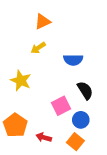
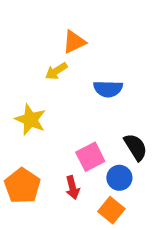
orange triangle: (43, 22) -> (74, 42), moved
black semicircle: (85, 90) -> (136, 147), moved
red arrow: (44, 137) -> (72, 187), moved, turned -120

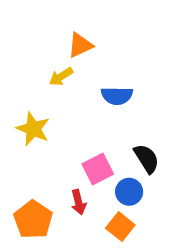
orange pentagon: (22, 186) -> (33, 220), moved

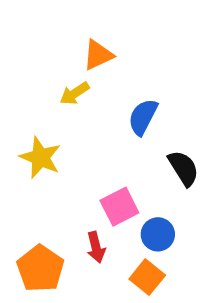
blue semicircle: (117, 96) -> (143, 117), turned 116
black semicircle: (147, 159) -> (183, 168), moved

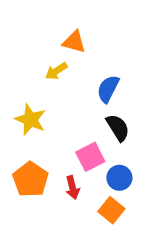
orange triangle: (98, 55) -> (74, 42), turned 40
black semicircle: (183, 168) -> (118, 128), moved
orange pentagon: (40, 269) -> (30, 179), moved

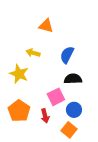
yellow arrow: (56, 71) -> (33, 53), moved, turned 48
black semicircle: (118, 128) -> (73, 79), turned -60

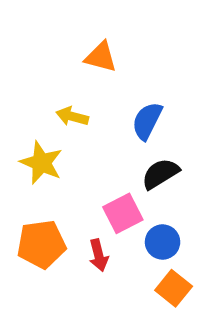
black semicircle: (73, 79) -> (160, 174), turned -30
orange pentagon: (19, 111) -> (41, 244), turned 30
orange square: (69, 130) -> (174, 288), moved

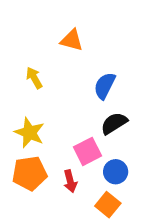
yellow arrow: (72, 116) -> (34, 78), moved, turned 45
yellow star: (41, 163) -> (30, 133), moved
orange square: (174, 288) -> (108, 205), moved

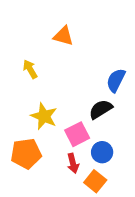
blue semicircle: (105, 86) -> (116, 80), moved
yellow star: (30, 133) -> (44, 116), moved
red arrow: (70, 181) -> (73, 163), moved

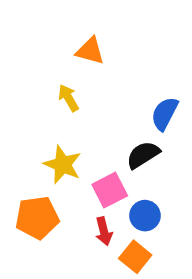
yellow arrow: (30, 69) -> (69, 98), moved

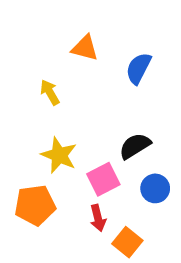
yellow arrow: (69, 98) -> (50, 92), moved
blue semicircle: (165, 114) -> (139, 68), moved
blue circle: (145, 216) -> (155, 188), moved

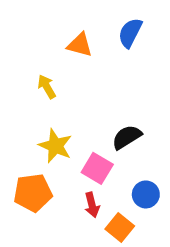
blue semicircle: (139, 68) -> (130, 33), moved
pink square: (103, 179) -> (97, 168), turned -32
blue circle: (155, 188) -> (146, 194), moved

